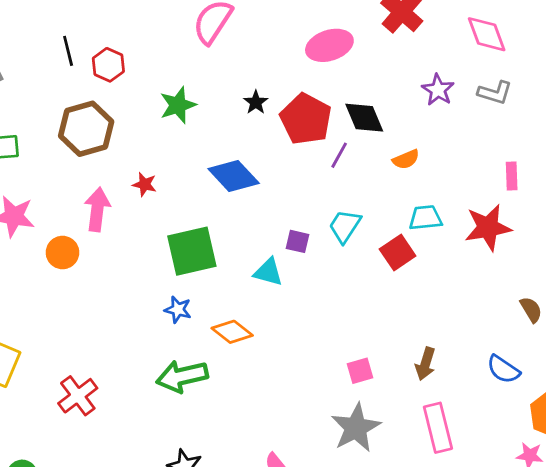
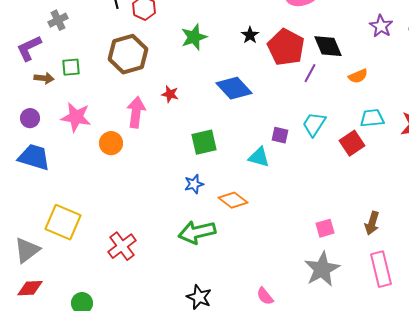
green square: (192, 251) -> (204, 142), size x0.7
blue star: (178, 310) -> (194, 184), turned -30

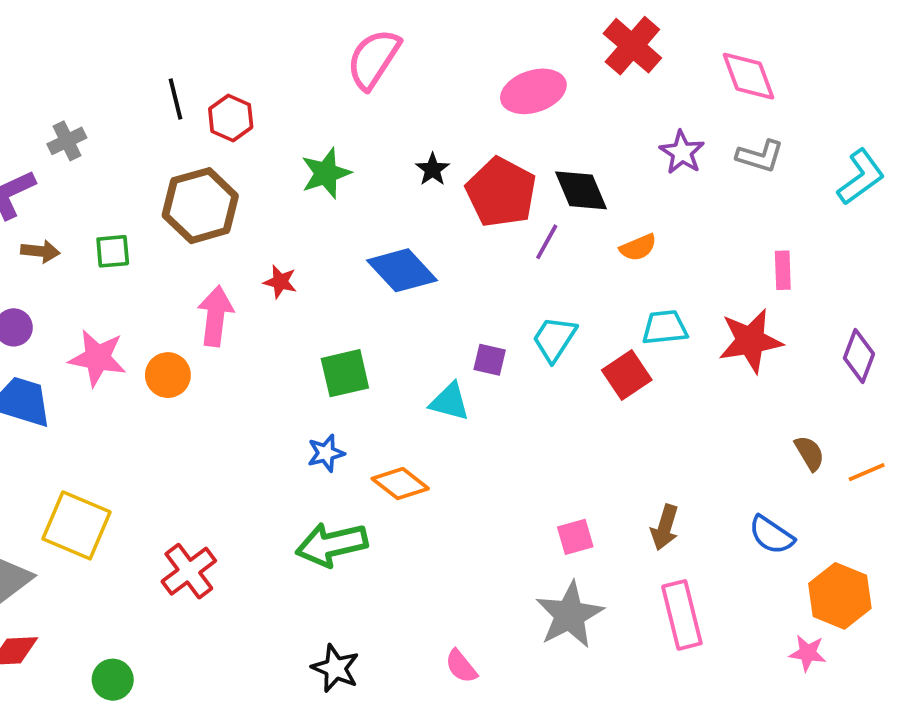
green square: (71, 67) -> (113, 251), moved
pink star: (76, 117) -> (97, 358), moved

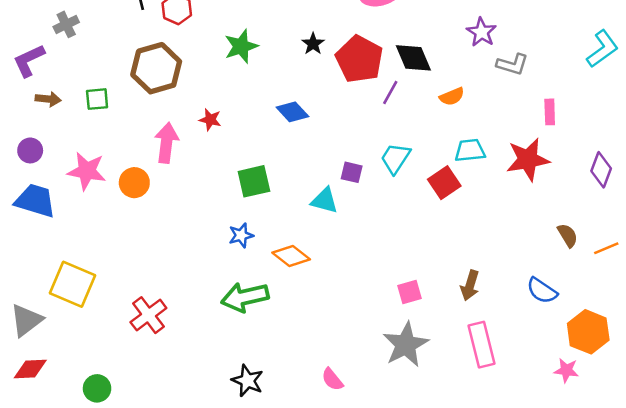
gray L-shape: (760, 156) -> (512, 64), moved
blue diamond: (402, 270) -> (292, 112), size x0.7

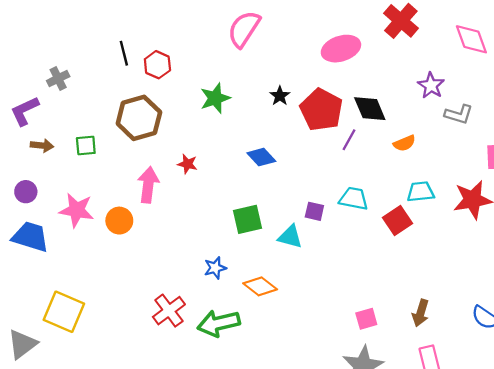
cyan trapezoid: (395, 158) -> (354, 199), turned 68
green square: (254, 181) -> (247, 219), moved
red cross: (148, 315) -> (169, 311), moved

